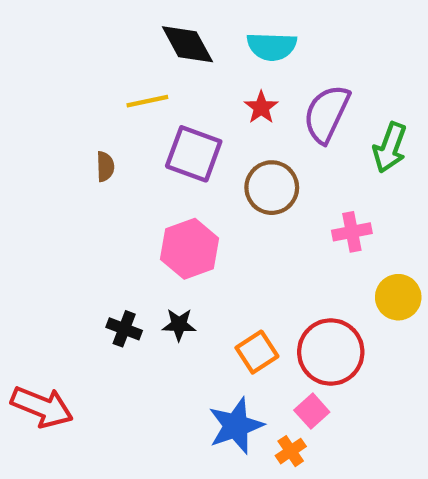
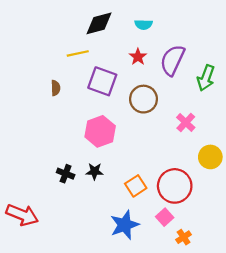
black diamond: (187, 44) -> (99, 23), turned -76
cyan semicircle: (272, 46) -> (143, 24), size x0.7
pink cross: (352, 232) -> (186, 122), turned -36
orange cross: (291, 451) -> (184, 237), moved

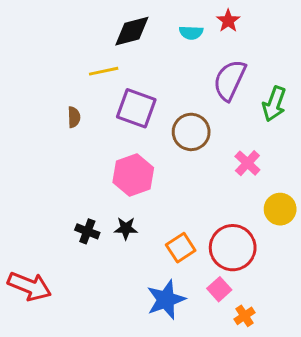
red star: (138, 57) -> (228, 21), moved

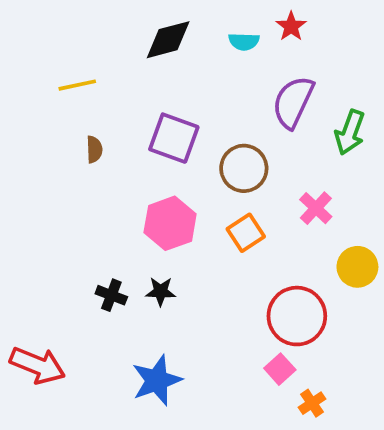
yellow line: (104, 71) -> (77, 85), moved
orange square: (181, 248) -> (246, 233), moved
blue star: (166, 300) -> (157, 380), moved

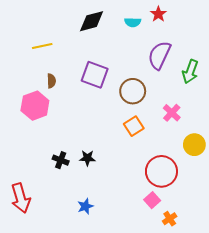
pink hexagon: (170, 223) -> (35, 106), moved
red arrow: (37, 365) -> (21, 198), turned 52
blue star: (157, 380) -> (85, 206), size x0.6

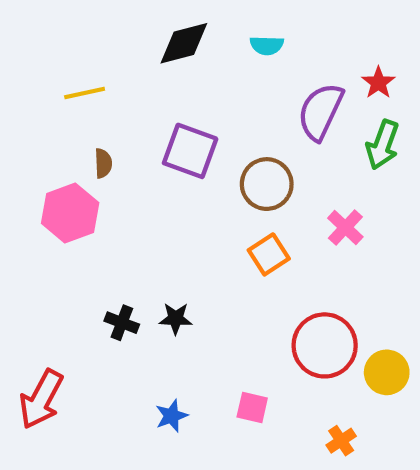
red star: (158, 14) -> (378, 83), moved
yellow circle: (194, 145) -> (387, 372), moved
red arrow: (21, 198) -> (41, 399), turned 44
pink square: (152, 200) -> (252, 408), moved, turned -35

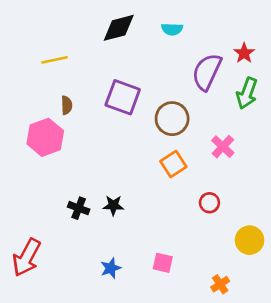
red circle: (325, 345) -> (209, 203), moved, size x0.5

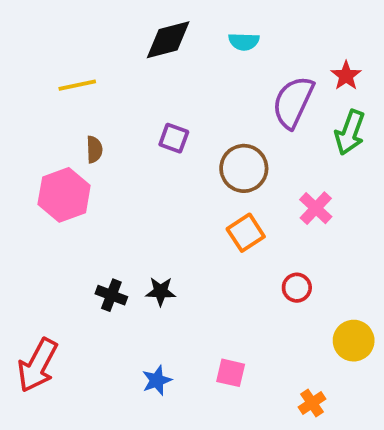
purple square: (123, 97) -> (174, 138), size x0.6

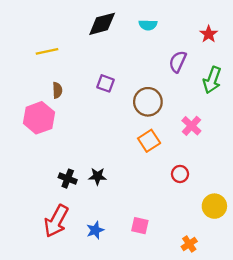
red star: (346, 76) -> (209, 34), moved
purple semicircle: (293, 102) -> (178, 62), size x0.7
red arrow: (38, 365) -> (56, 221), moved

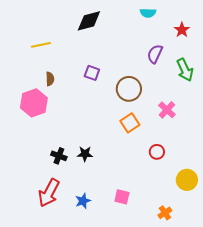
cyan semicircle: (148, 25) -> (148, 13), moved
green arrow: (212, 80) -> (185, 70), turned -45

